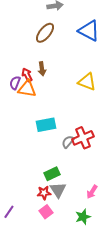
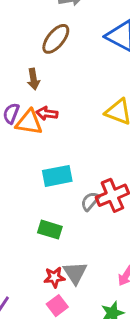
brown arrow: (42, 69) -> (33, 79), moved
red arrow: (27, 75) -> (47, 113), moved, turned -56
green rectangle: (52, 174) -> (50, 230), moved, turned 42

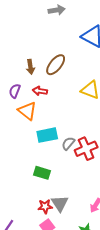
brown ellipse: (56, 39) -> (56, 65), moved
orange triangle: (29, 122) -> (27, 111), moved, turned 30
gray semicircle: (90, 201) -> (68, 143), moved

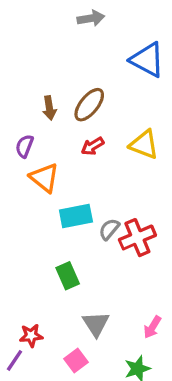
red arrow: (40, 91) -> (93, 146), moved, turned -40
green rectangle: (42, 173) -> (68, 276), turned 49
red star: (45, 206) -> (31, 336), moved

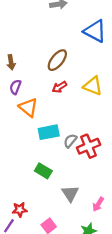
brown arrow: (49, 108) -> (11, 62), moved
green rectangle: (68, 276) -> (43, 171), turned -35
gray triangle: (96, 324) -> (70, 193), moved

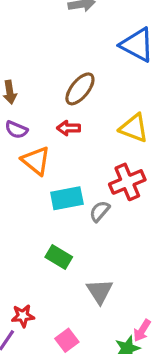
purple semicircle: (15, 87) -> (16, 130), turned -88
red arrow: (59, 87) -> (69, 128), moved, turned 32
red cross: (89, 146) -> (127, 182), moved
pink arrow: (98, 204) -> (142, 330), moved

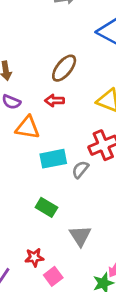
orange triangle: (36, 161) -> (28, 128), turned -30
red star: (23, 316) -> (34, 257), moved

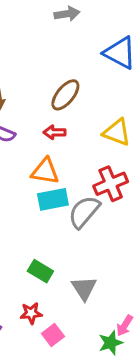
orange triangle: (28, 128) -> (45, 171), moved
gray semicircle: (80, 170) -> (84, 212), size x1.6
green rectangle: (46, 207) -> (40, 271), moved

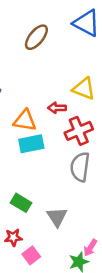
brown ellipse: (65, 95) -> (36, 37), moved
red arrow: (54, 132) -> (57, 108), moved
gray semicircle: (84, 212) -> (80, 167), moved, turned -32

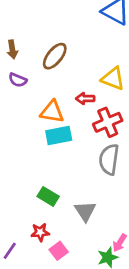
brown ellipse: (36, 37) -> (55, 56), moved

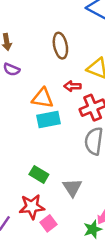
brown ellipse: (55, 56) -> (60, 46), moved, turned -50
red star: (40, 232) -> (32, 207), size x1.5

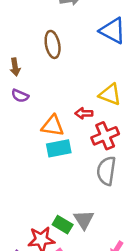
brown ellipse: (60, 46) -> (53, 44), moved
green rectangle: (39, 174) -> (63, 225), moved

